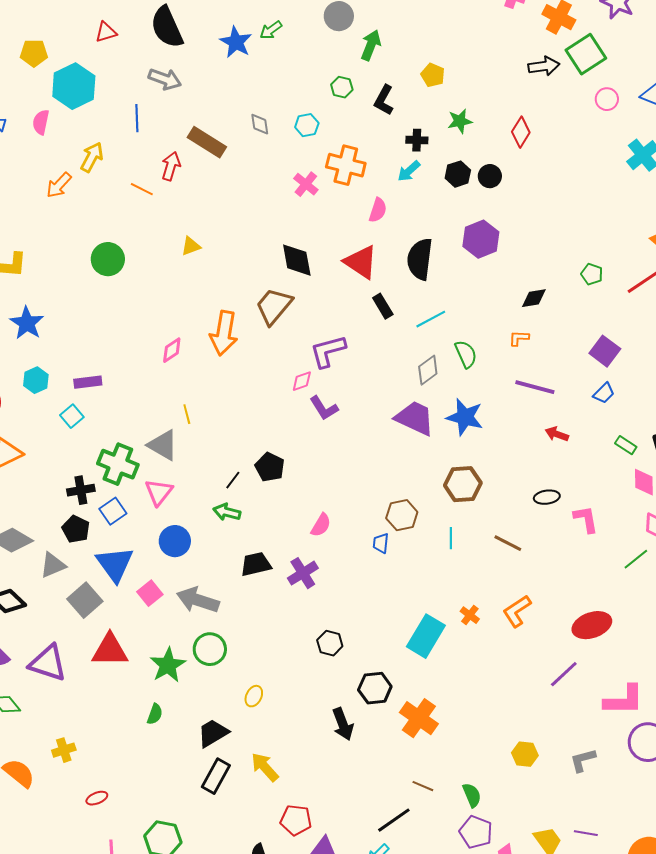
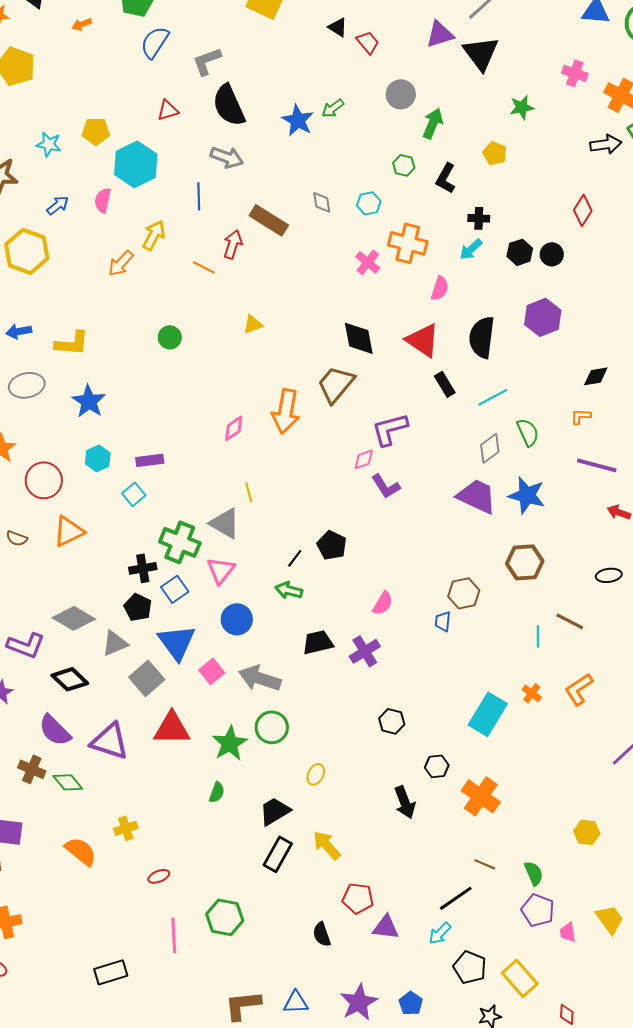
green star: (460, 121) -> (522, 107), moved
green circle: (108, 259) -> (170, 337), size x0.7
cyan line: (451, 538) -> (538, 636), moved
black hexagon: (375, 688) -> (437, 766), size x0.7

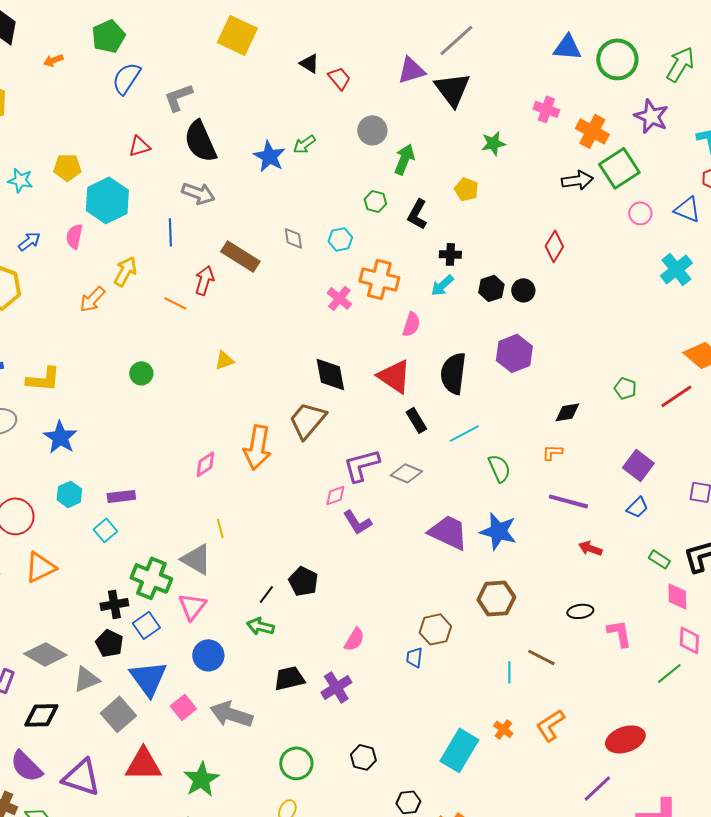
gray diamond: (490, 448) -> (406, 473), moved, turned 60
black diamond: (70, 679) -> (41, 715), turned -45
green circle: (272, 727) -> (296, 763), moved

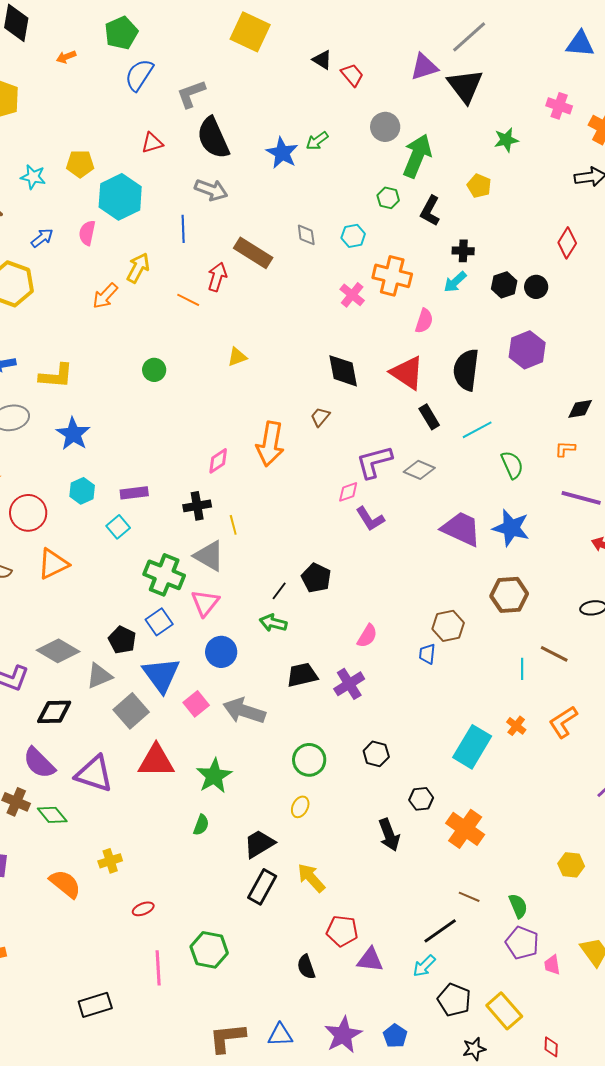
green arrow: (404, 159) -> (417, 156), size x1.4
brown trapezoid: (307, 420) -> (320, 417), size x0.5
black cross: (114, 604) -> (197, 506), moved

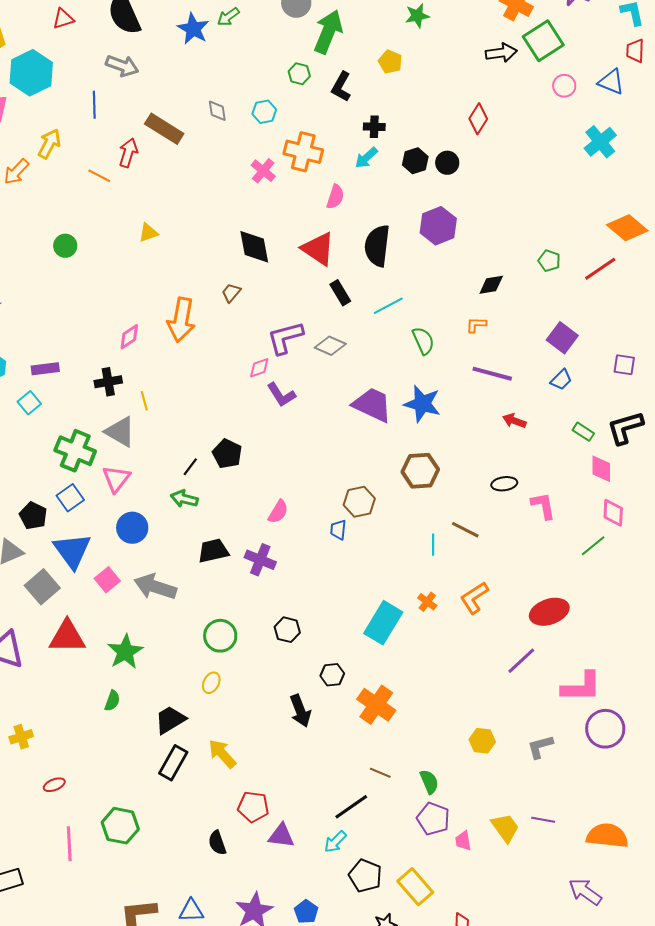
purple cross: (349, 684) -> (260, 560), turned -36

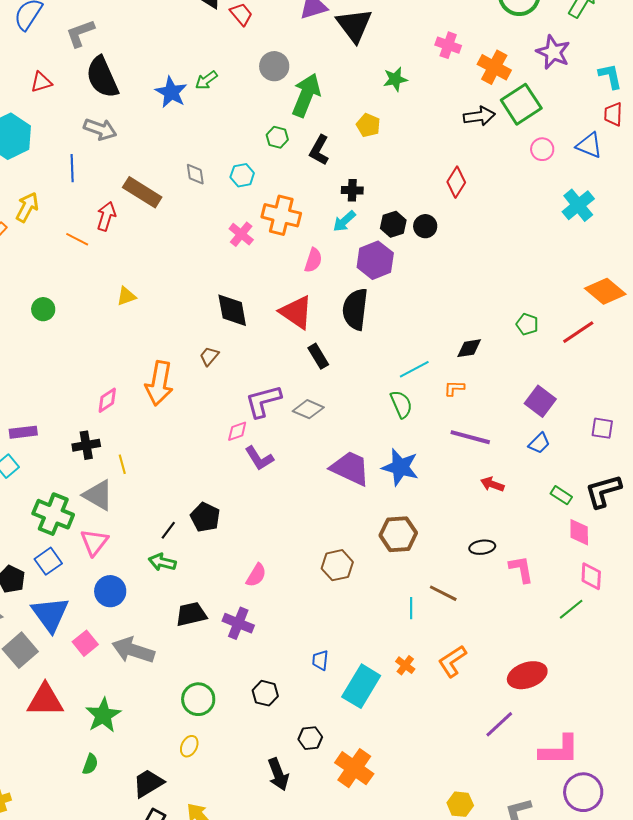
purple hexagon: (438, 226) -> (375, 260), moved
cyan line: (388, 306) -> (414, 369), moved
blue trapezoid: (338, 530) -> (320, 660), moved

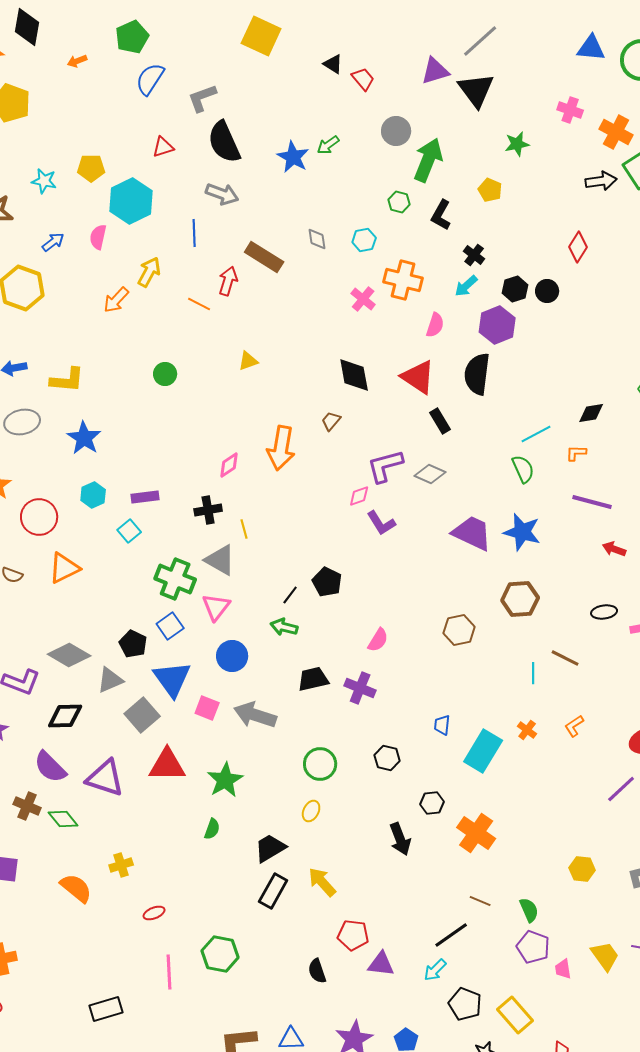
black cross: (352, 190) -> (474, 255), turned 35
pink square: (85, 643) -> (207, 708), turned -30
orange L-shape: (452, 661) -> (574, 726), size x0.7

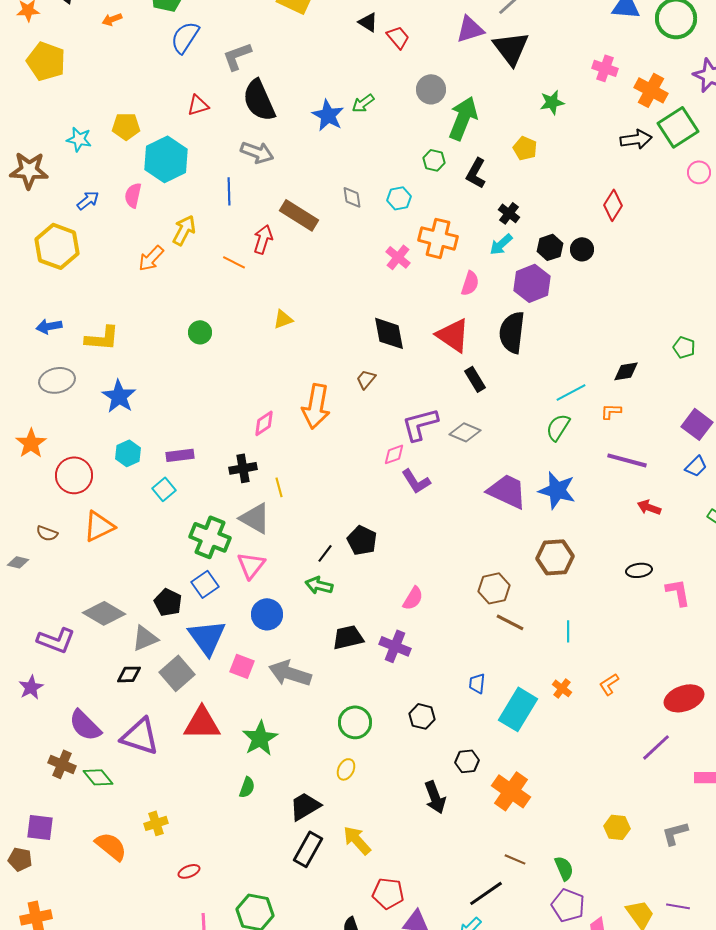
green semicircle: (523, 469) -> (558, 427), turned -124
brown line: (565, 658) -> (510, 622), moved
black diamond: (65, 716) -> (129, 674), moved, size x0.7

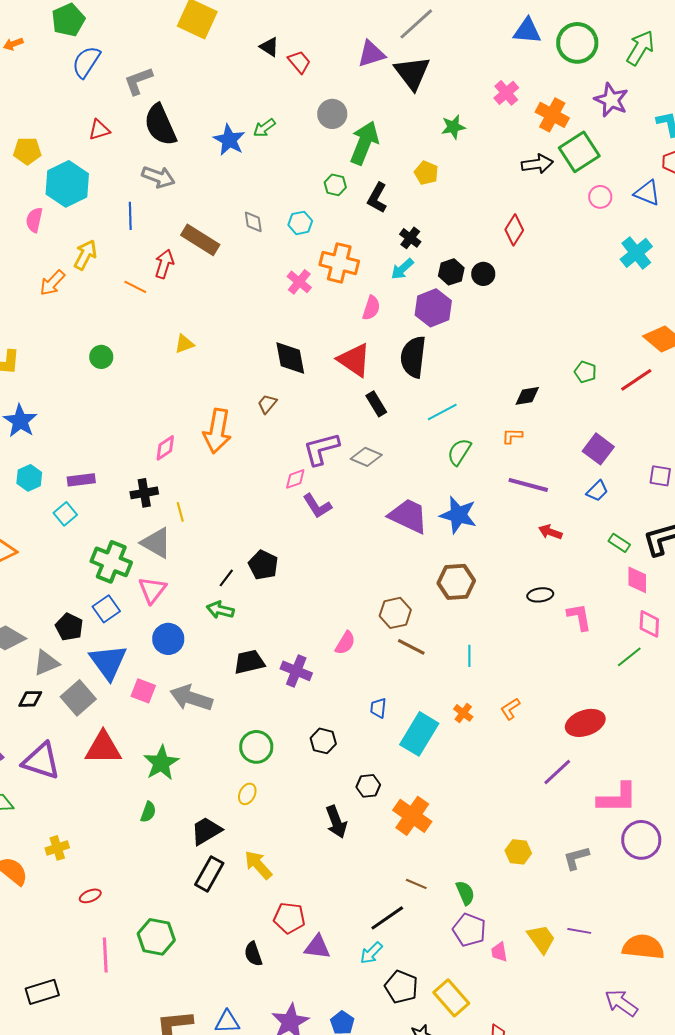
pink cross: (605, 68) -> (506, 93), turned 30
cyan line: (571, 392) -> (442, 412), moved
pink semicircle: (413, 598) -> (345, 643), moved

